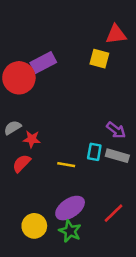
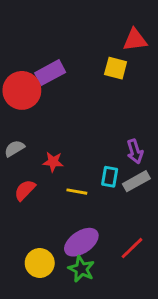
purple arrow: (116, 130) -> (135, 151), turned 36
red star: (32, 139) -> (53, 162), moved
gray rectangle: (117, 156) -> (136, 181), turned -45

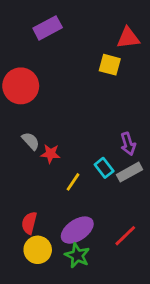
purple rectangle: (50, 73) -> (48, 28), moved
gray semicircle: (14, 148) -> (31, 141), moved, turned 78
cyan rectangle: (110, 177) -> (104, 168), turned -48
red semicircle: (25, 190) -> (29, 223), moved, turned -30
yellow line: (77, 192) -> (73, 182), turned -66

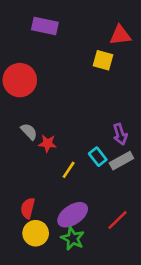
purple rectangle: (48, 28) -> (45, 26), turned 40

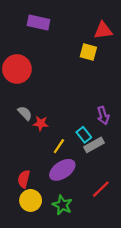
gray rectangle: (121, 161) -> (94, 145), moved
purple ellipse: (73, 215) -> (62, 170), moved

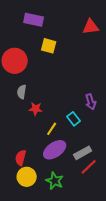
yellow square: (88, 52) -> (49, 46), moved
gray semicircle: (25, 113) -> (22, 92), moved, turned -128
gray rectangle: (94, 145) -> (83, 153), moved

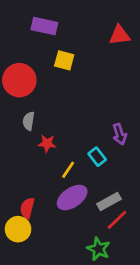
yellow circle: (27, 177) -> (18, 229), moved
green star: (55, 181) -> (98, 249), moved

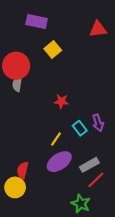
yellow square: (64, 60) -> (53, 50), turned 35
gray semicircle: (29, 121) -> (17, 84), moved
purple arrow: (120, 134) -> (98, 123), moved
red star: (47, 143) -> (61, 101), moved

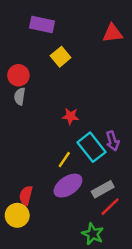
red circle: (16, 66) -> (18, 75), size x0.7
cyan rectangle: (80, 128) -> (92, 147), size x1.6

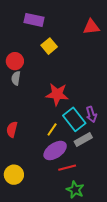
red star: (70, 116) -> (57, 94), size x1.6
gray rectangle: (103, 189) -> (83, 139), moved
red semicircle: (26, 195) -> (12, 129), moved
red line: (110, 207) -> (67, 168), moved, turned 30

